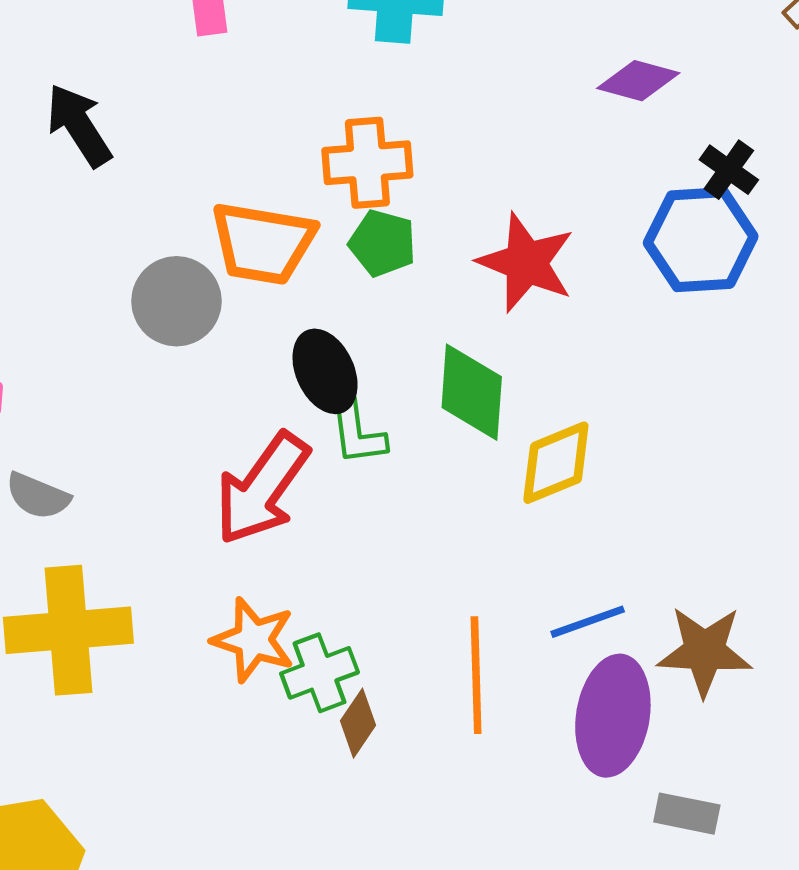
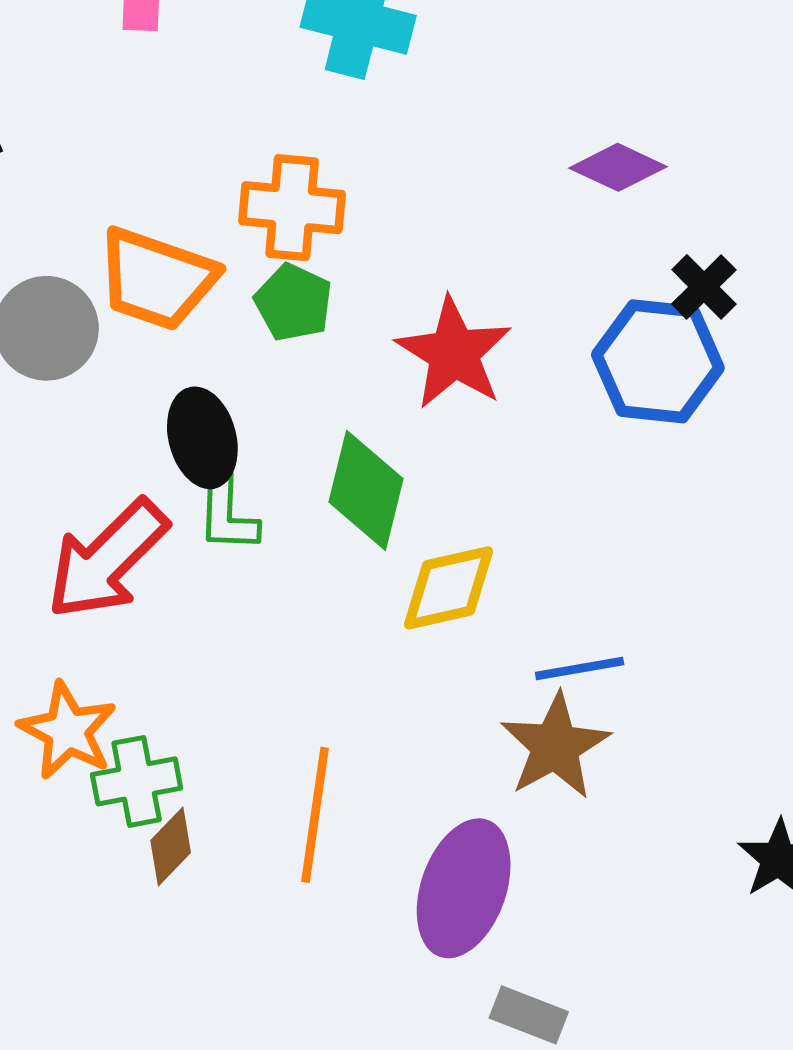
blue line: (588, 622) -> (580, 668), moved
brown star: (704, 651) -> (555, 746), moved, turned 30

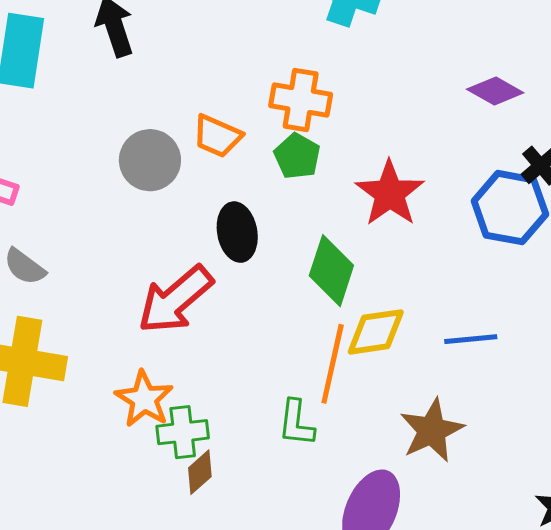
orange trapezoid: (157, 279) -> (217, 136), size x0.7
green L-shape: (227, 514) -> (296, 423), moved
blue line: (580, 668) -> (471, 339), moved
orange line: (315, 815) -> (333, 364), moved

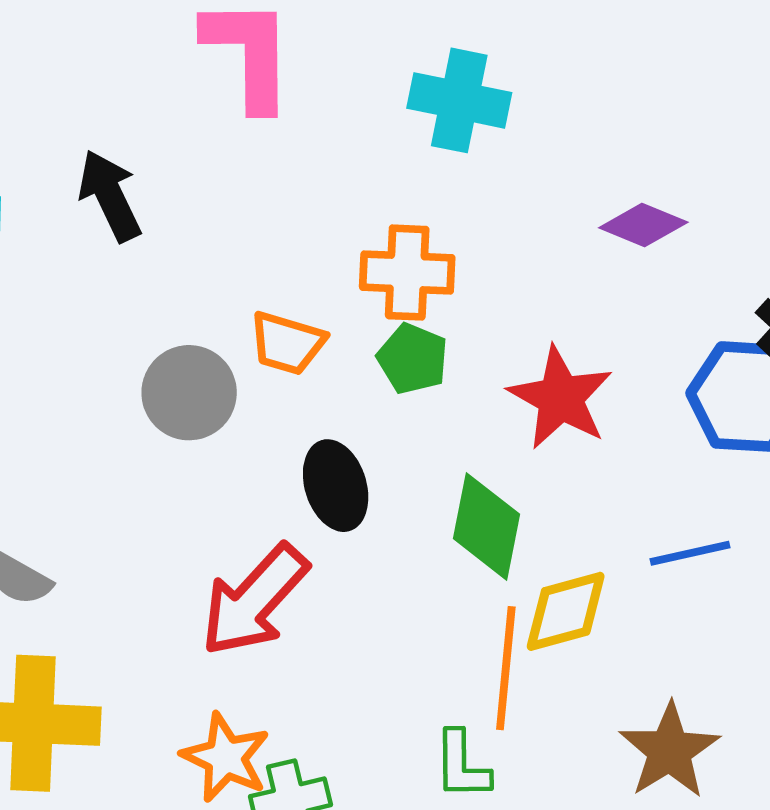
purple diamond: (495, 91) -> (643, 225), moved
blue line: (471, 339) -> (690, 553), moved

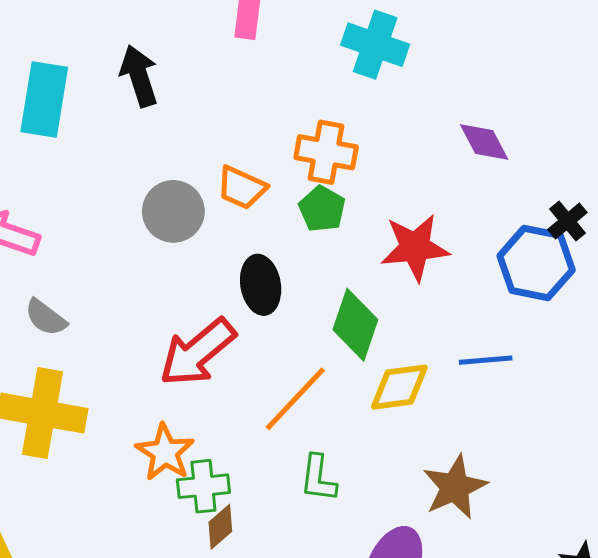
purple diamond: (643, 225) -> (484, 142), turned 32
red star: (561, 398) -> (415, 247), turned 30
orange line: (506, 668) -> (295, 399), moved, turned 30

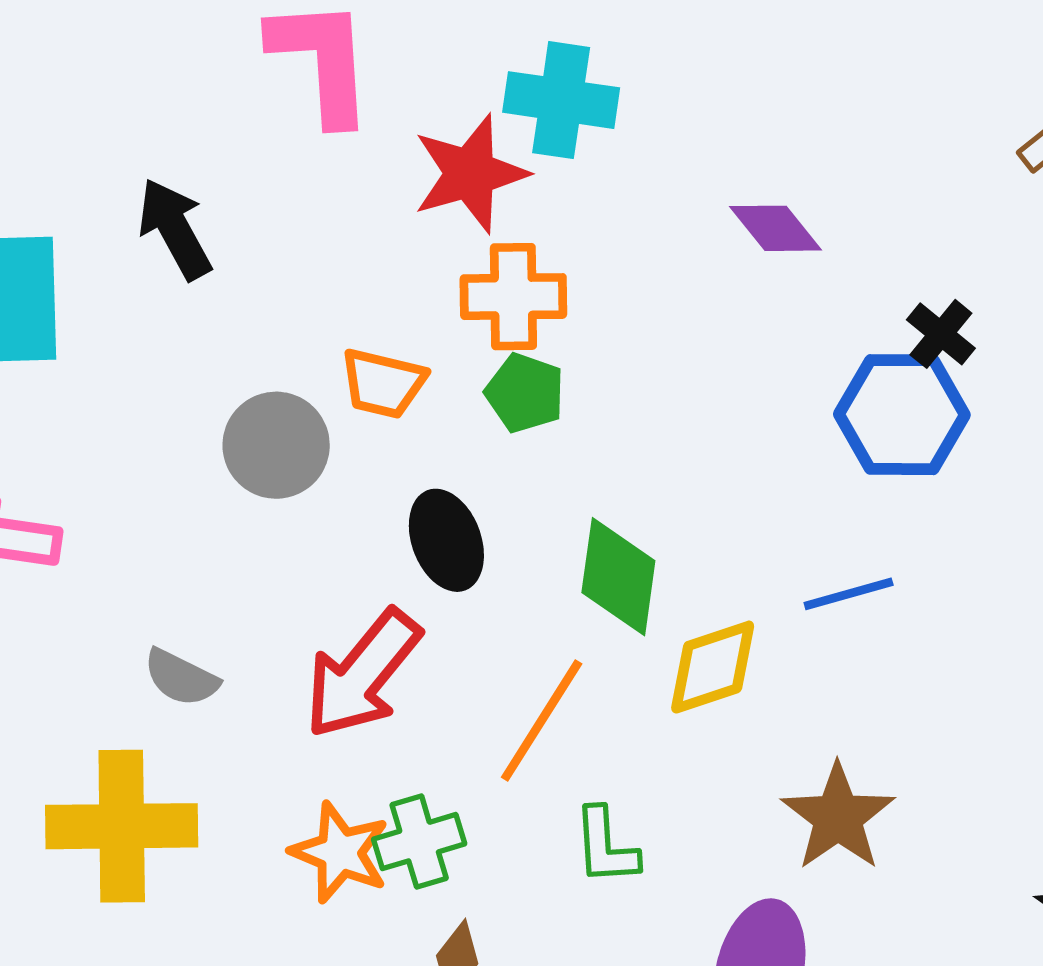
red star: (415, 247) -> (470, 174), moved
gray semicircle: (46, 317) -> (181, 678), moved
green cross: (203, 486) -> (419, 842), moved

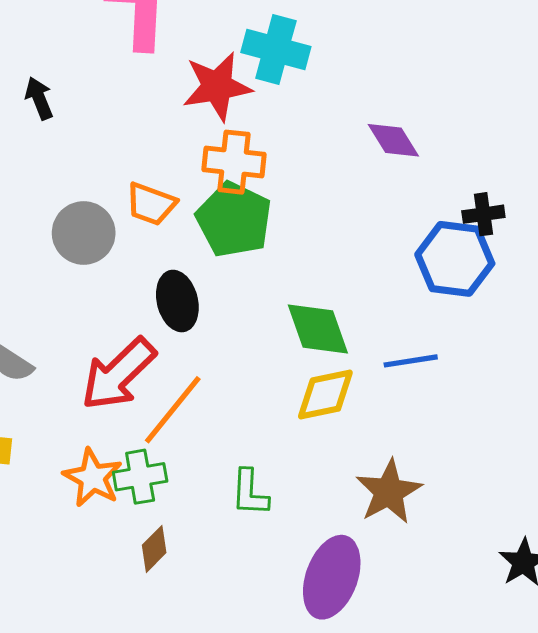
black arrow: (175, 229) -> (39, 98), size x0.7
black cross: (941, 334) -> (483, 214), turned 36
green pentagon: (525, 393) -> (234, 220), size x1.6
green diamond: (618, 577) -> (318, 329), moved, turned -34
orange line: (542, 720) -> (173, 410), moved

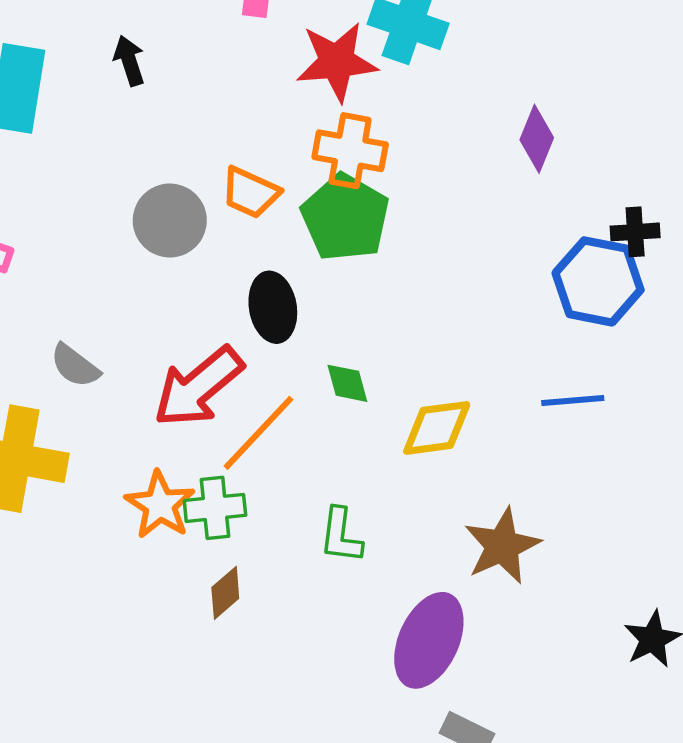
purple diamond: (393, 140) -> (537, 139), turned 50
green diamond: (318, 329) -> (347, 383), moved, size x0.6
blue line: (411, 361) -> (573, 400), moved

